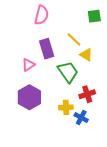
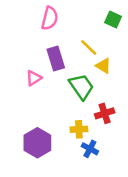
green square: (94, 16) -> (113, 20), turned 32
purple hexagon: (29, 97) -> (37, 143), moved
blue cross: (81, 118) -> (90, 149), moved

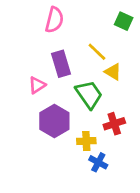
purple hexagon: (37, 143) -> (54, 121), moved

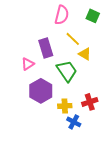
pink semicircle: (54, 20) -> (62, 15), moved
red cross: (114, 124) -> (90, 102), moved

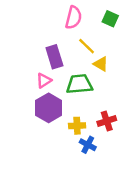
pink triangle: (28, 64) -> (44, 81), moved
green trapezoid: (67, 71) -> (79, 84), turned -60

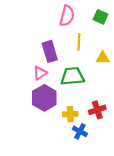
yellow line: (87, 46) -> (79, 42), turned 49
yellow triangle: (101, 64) -> (103, 58), moved, turned -32

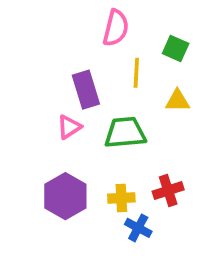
green square: (101, 17) -> (176, 48), moved
purple hexagon: (44, 98) -> (65, 196), moved

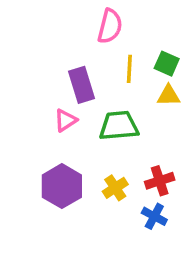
green square: (176, 48) -> (167, 64), moved
yellow cross: (121, 198) -> (115, 188), turned -30
blue cross: (138, 228) -> (154, 216), moved

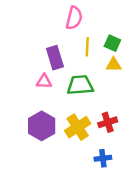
pink triangle: (66, 120) -> (44, 82), turned 35
yellow cross: (115, 188) -> (78, 127), size x1.5
blue cross: (154, 216) -> (103, 158), moved, turned -35

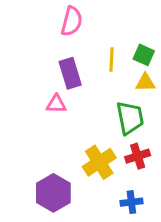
pink semicircle: (74, 18) -> (72, 21), moved
green trapezoid: (80, 85) -> (130, 118), moved, turned 84
purple hexagon: (42, 126) -> (53, 193), moved

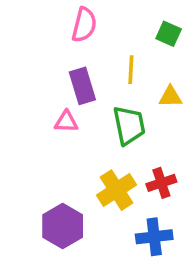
green square: (144, 55) -> (169, 34), moved
green trapezoid: (130, 118) -> (129, 125), moved
blue cross: (131, 202) -> (154, 237), size x1.4

